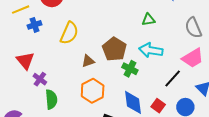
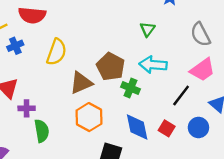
green triangle: (148, 20) -> (147, 29), turned -40
brown triangle: (88, 61) -> (81, 83), size x1.5
purple cross: (40, 79) -> (27, 108), turned -32

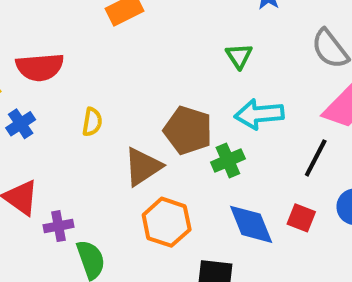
yellow semicircle: (57, 52) -> (92, 122), size x0.6
green cross: (130, 88) -> (228, 160), turned -36

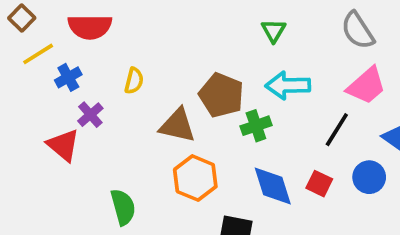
brown triangle: (143, 167) -> (177, 125), turned 42
purple cross: (58, 226) -> (90, 115), moved, turned -35

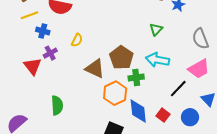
blue cross: (68, 77) -> (43, 31), turned 32
orange hexagon: (195, 178) -> (115, 93), moved

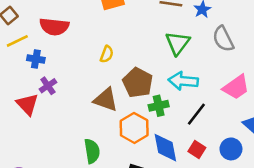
green triangle: (156, 29) -> (178, 43), size x1.5
gray semicircle: (200, 39) -> (223, 39), moved
yellow semicircle: (77, 40) -> (107, 54), moved
black line: (178, 89) -> (196, 114), moved
green semicircle: (57, 105) -> (92, 151), moved

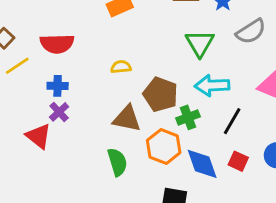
gray semicircle: (223, 39) -> (251, 31), turned -88
yellow semicircle: (107, 54) -> (121, 67), turned -108
blue cross: (36, 59) -> (58, 86), moved
green semicircle: (92, 151) -> (117, 162), moved

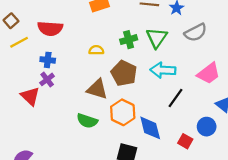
green cross: (188, 117) -> (129, 40), moved
red square: (238, 161) -> (185, 141), moved
green semicircle: (117, 162) -> (87, 121), turned 120

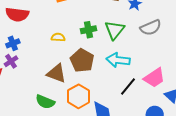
blue cross: (48, 60) -> (13, 43), turned -32
pink trapezoid: (209, 73) -> (154, 78), moved

